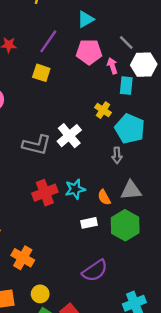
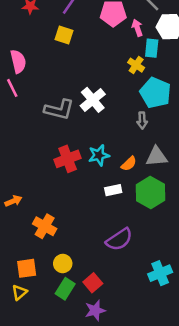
yellow cross: (103, 110) -> (136, 65), moved
orange semicircle: (104, 197) -> (129, 164), turned -105

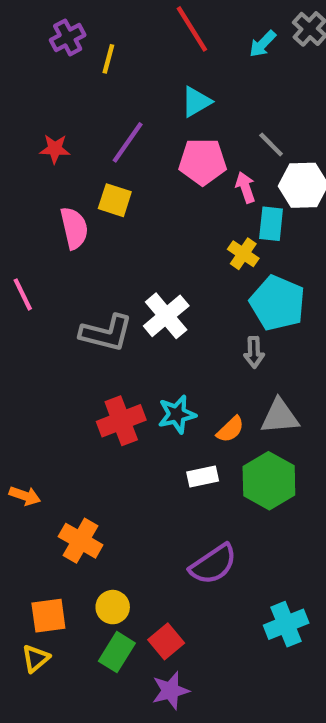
pink semicircle: (18, 61) -> (74, 228), moved
orange arrow: (13, 201) -> (25, 496), turned 42

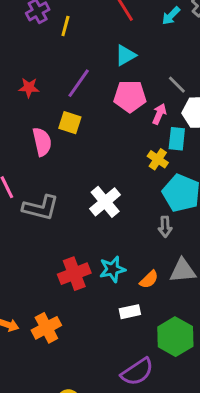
pink arrow: (245, 187) -> (159, 114), turned 42
gray L-shape: (106, 333) -> (41, 208), moved
green hexagon: (269, 481) -> (175, 337), moved
orange cross: (81, 541) -> (46, 328), moved, turned 32

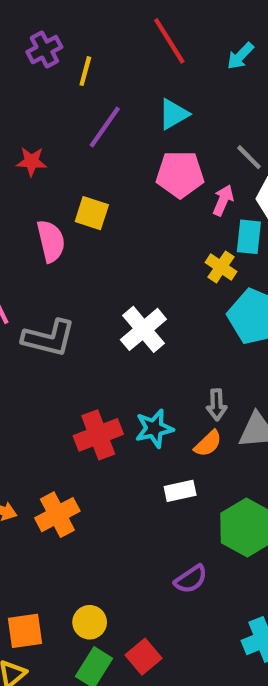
purple line: (79, 83) -> (105, 127), moved
gray arrow: (165, 227) -> (217, 405), moved
purple semicircle: (137, 372) -> (191, 579), size x0.7

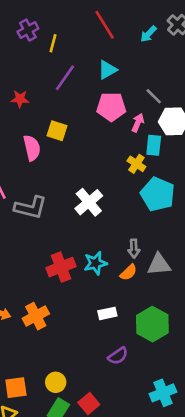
white rectangle: (180, 491) -> (107, 313), moved

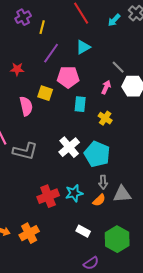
pink pentagon: (111, 107) -> (68, 77), moved
cyan rectangle: (154, 145) -> (80, 104), moved
cyan pentagon: (158, 194) -> (97, 154), moved
white rectangle: (107, 313) -> (83, 231), turned 40

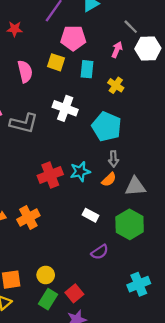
yellow square: (45, 93) -> (56, 62), moved
white cross: (69, 147) -> (65, 108), moved, turned -30
gray triangle: (122, 194) -> (135, 186), moved

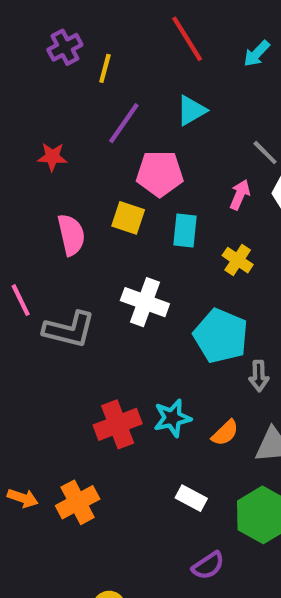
gray arrow: (113, 159) -> (259, 376), moved

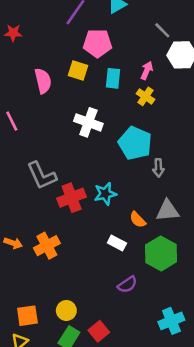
red star: (52, 157) -> (13, 33), moved
pink arrow: (240, 195) -> (147, 70), moved
gray L-shape: (69, 330) -> (42, 176), moved, turned 52
orange semicircle: (225, 433) -> (138, 220), moved, turned 90

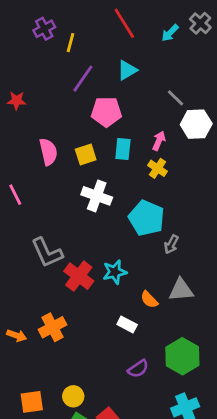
yellow square: (78, 70) -> (86, 155), moved, turned -36
gray arrow: (158, 168) -> (171, 244), turned 30
red cross: (72, 198) -> (79, 276), turned -32
orange arrow: (13, 243) -> (17, 336), moved
green hexagon: (161, 253) -> (182, 356), moved

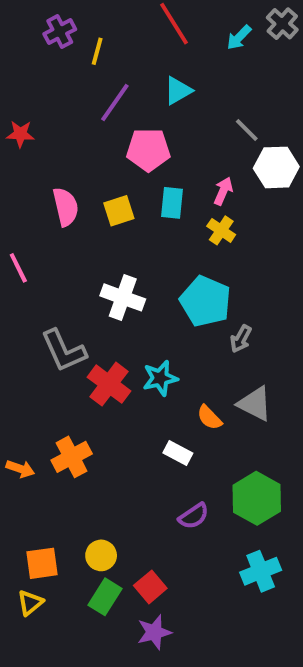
white cross: (97, 196) -> (123, 297), moved
gray triangle: (181, 290) -> (255, 404), turned 32

